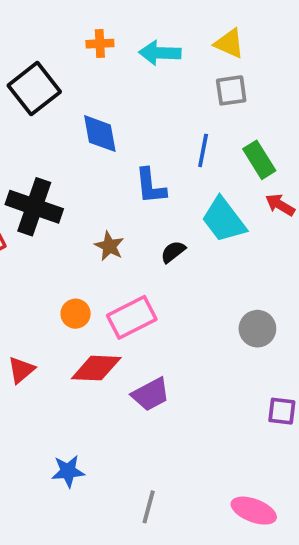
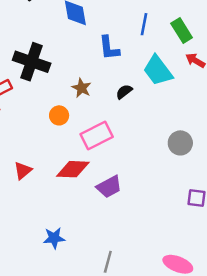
orange circle: (76, 314) -> (59, 115), moved

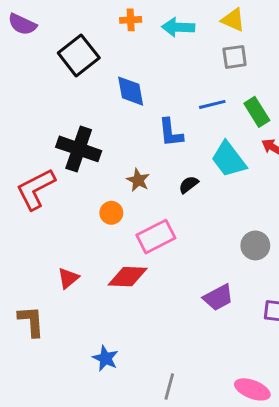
blue line: (144, 24) -> (212, 104), turned 65
purple trapezoid: (109, 187) -> (218, 297), moved
blue star: (54, 238) -> (105, 358), turned 30

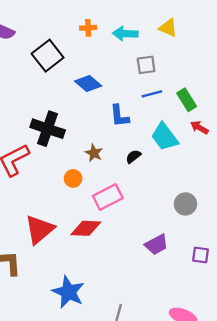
gray square: (235, 57) -> (146, 65), moved
blue diamond: (131, 91) -> (88, 83), turned -40
red triangle: (68, 278) -> (39, 229), size x1.8
blue star: (105, 358) -> (68, 292), size x1.6

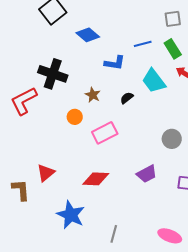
gray square: (146, 65) -> (173, 19), moved
blue L-shape: (119, 116) -> (115, 63), turned -75
red diamond: (86, 228) -> (96, 179), moved
red triangle: (39, 229) -> (46, 173), moved, size x0.7

